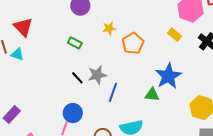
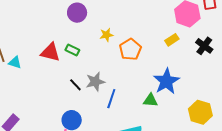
red triangle: (23, 27) -> (50, 52), moved, turned -30
yellow rectangle: (175, 35) -> (172, 40), turned -72

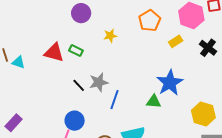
orange pentagon: (130, 49) -> (150, 21), moved

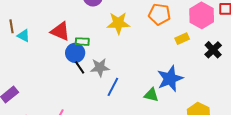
orange pentagon: (150, 21) -> (159, 14), turned 30
yellow star: (110, 36) -> (118, 23), size x1.6
green rectangle: (76, 50) -> (82, 42), moved, turned -32
blue circle: (75, 121) -> (75, 53), moved

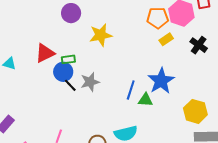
orange pentagon: (159, 14) -> (158, 18), moved
red triangle: (60, 31) -> (45, 53), turned -40
blue line: (113, 87) -> (131, 90), moved

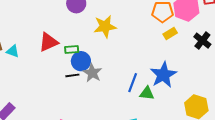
blue circle: (63, 72) -> (81, 61), moved
gray star: (90, 82) -> (92, 73), turned -30
black line: (70, 85) -> (72, 75), turned -56

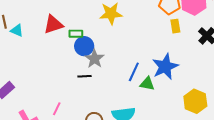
yellow rectangle: (170, 34) -> (175, 26), turned -72
black line: (72, 75) -> (85, 76), moved

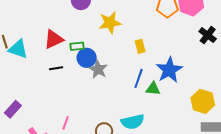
yellow rectangle: (175, 26) -> (140, 46), moved
cyan triangle: (17, 30) -> (18, 49), size x1.5
black line: (85, 76) -> (56, 68), moved

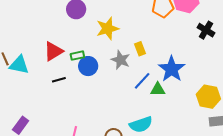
gray star: (98, 69) -> (121, 60), moved
blue line: (139, 78) -> (142, 81), turned 30

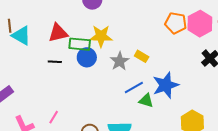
yellow star: (108, 29) -> (101, 36), moved
yellow rectangle: (140, 49) -> (142, 56), turned -56
green rectangle: (77, 56) -> (80, 44), size x1.5

